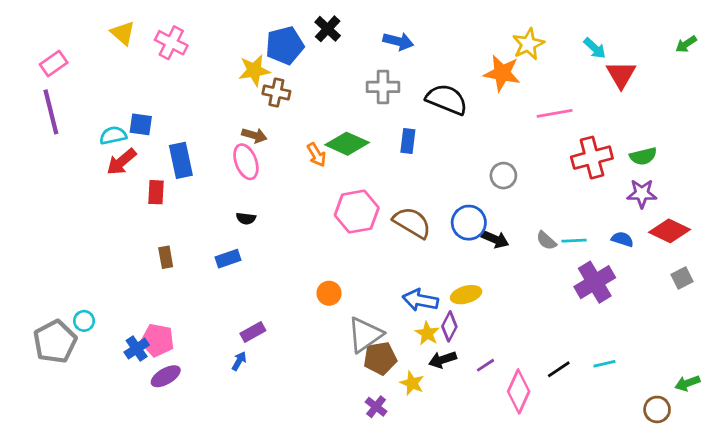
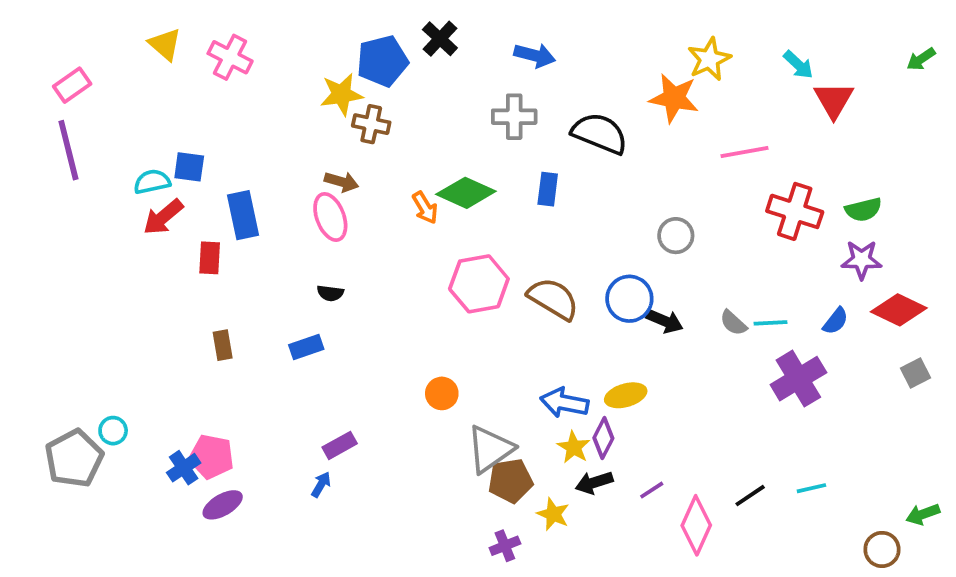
red cross: (592, 158) -> (795, 211), turned 33
blue semicircle: (622, 239) -> (836, 321), turned 110
purple cross: (376, 407) -> (505, 546), turned 30

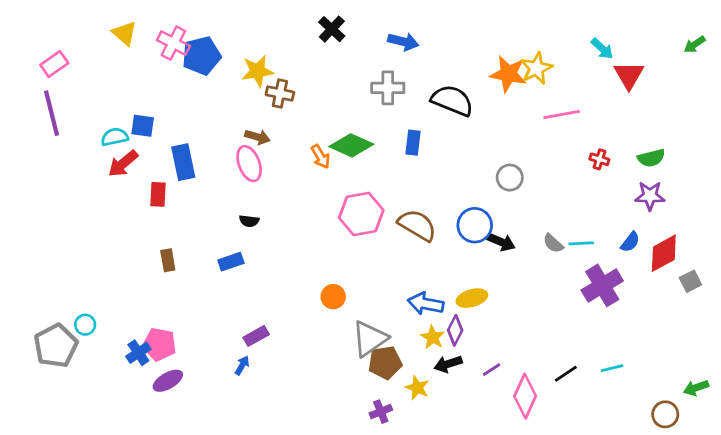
yellow star: (709, 59) -> (536, 68), moved
blue pentagon: (382, 61) -> (201, 56), moved
red cross: (795, 211) -> (599, 159), size x0.5
red diamond: (899, 310) -> (664, 253), moved, turned -54

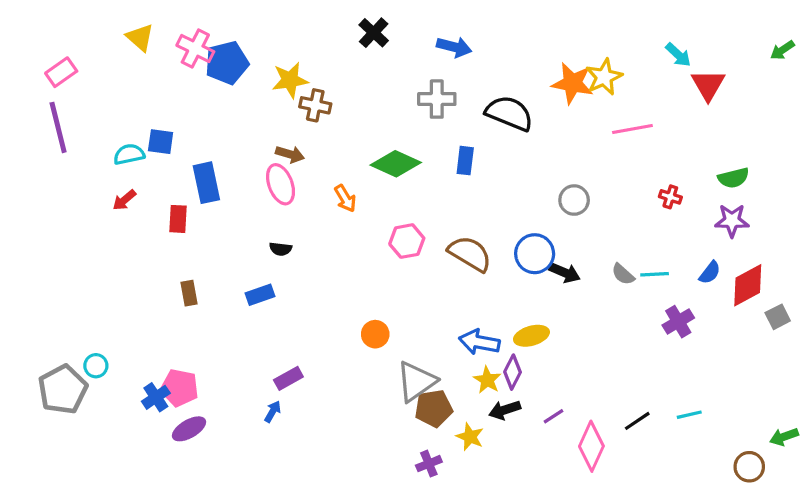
orange arrow: (321, 157) -> (345, 198), moved
red cross: (599, 159) -> (670, 197), moved
red arrow: (123, 164) -> (124, 200), moved, size x0.7
pink hexagon: (361, 214) -> (407, 241), size x0.7
purple cross: (602, 285) -> (678, 322), size x0.7

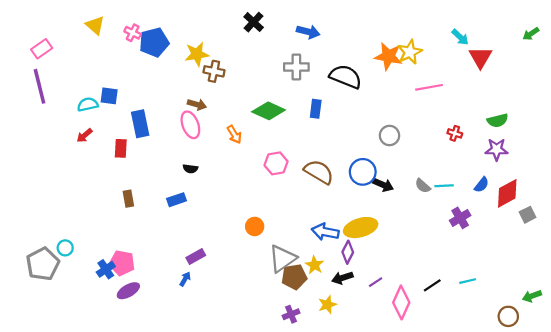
pink cross: (195, 49) -> (133, 33), size x0.7
yellow ellipse: (531, 336) -> (361, 228), size x1.4
yellow star: (487, 380) -> (315, 265), moved
yellow star: (470, 437) -> (327, 305), moved, turned 30

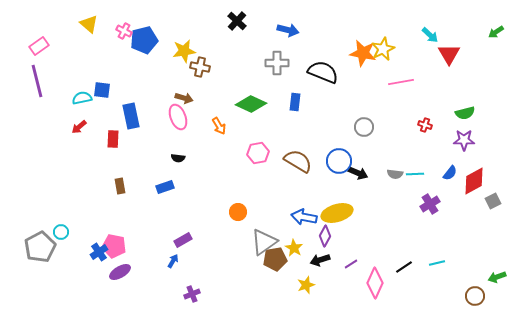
gray semicircle: (423, 186) -> (395, 174), turned -35
purple cross: (291, 314) -> (192, 294), moved

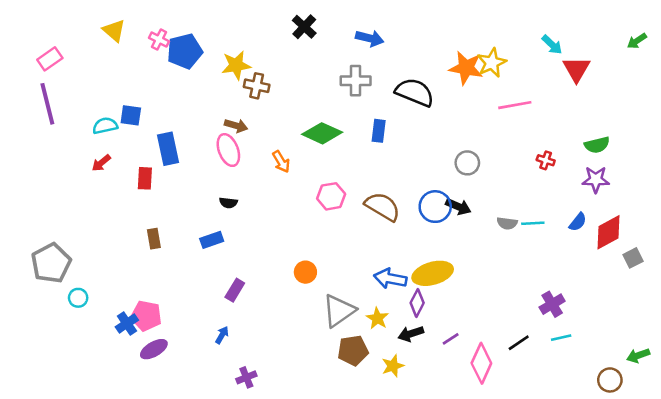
black arrow: (358, 173) -> (458, 207), moved
purple cross: (430, 204) -> (552, 304), moved
purple rectangle: (183, 240) -> (235, 290), moved, turned -30
gray pentagon: (40, 247) -> (51, 263), moved
brown pentagon: (275, 259) -> (353, 350), moved

